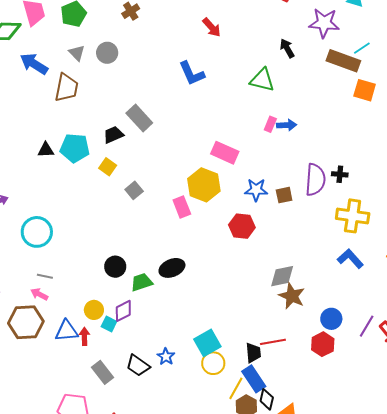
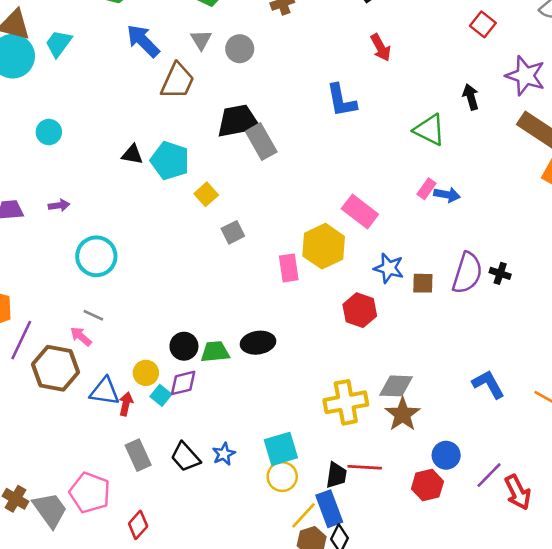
black trapezoid: (113, 135) -> (238, 121), moved, size x1.6
yellow cross: (353, 216) -> (346, 402), moved, turned -32
black circle: (115, 267) -> (184, 346), moved

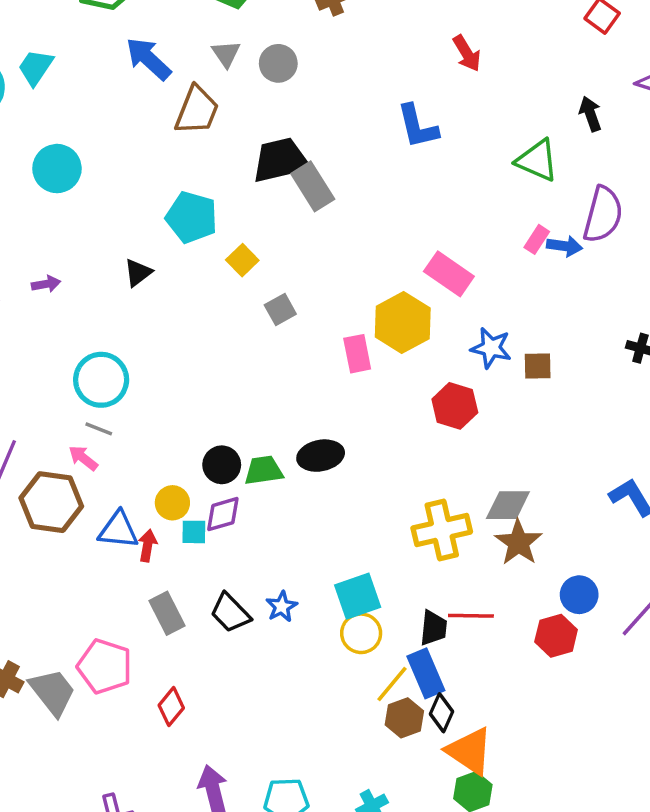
cyan circle: (49, 132) -> (57, 169), moved, size x1.4
black triangle: (132, 154) -> (138, 273), moved, turned -45
cyan circle: (96, 256) -> (101, 380), moved
purple semicircle: (467, 273) -> (603, 215), moved
cyan square: (161, 395) -> (194, 532), turned -36

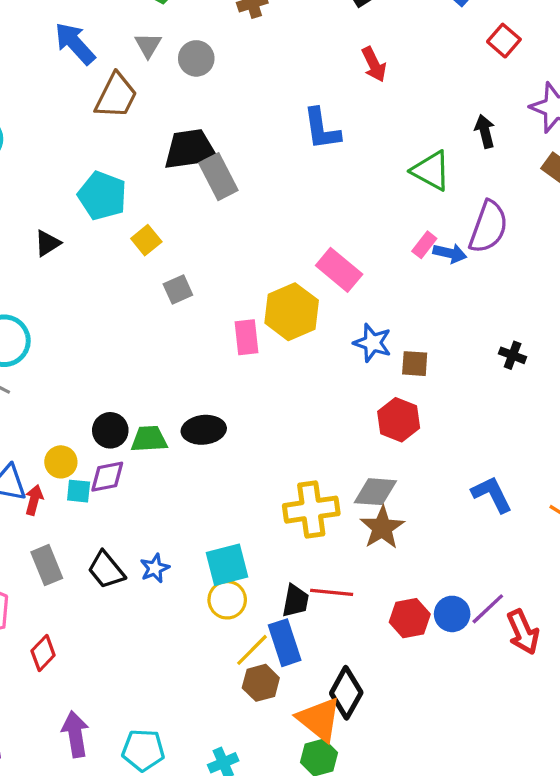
red hexagon: (455, 406) -> (399, 420), moved
blue circle: (579, 595) -> (452, 614), moved
black diamond: (442, 713) -> (346, 693), moved, size x1.4

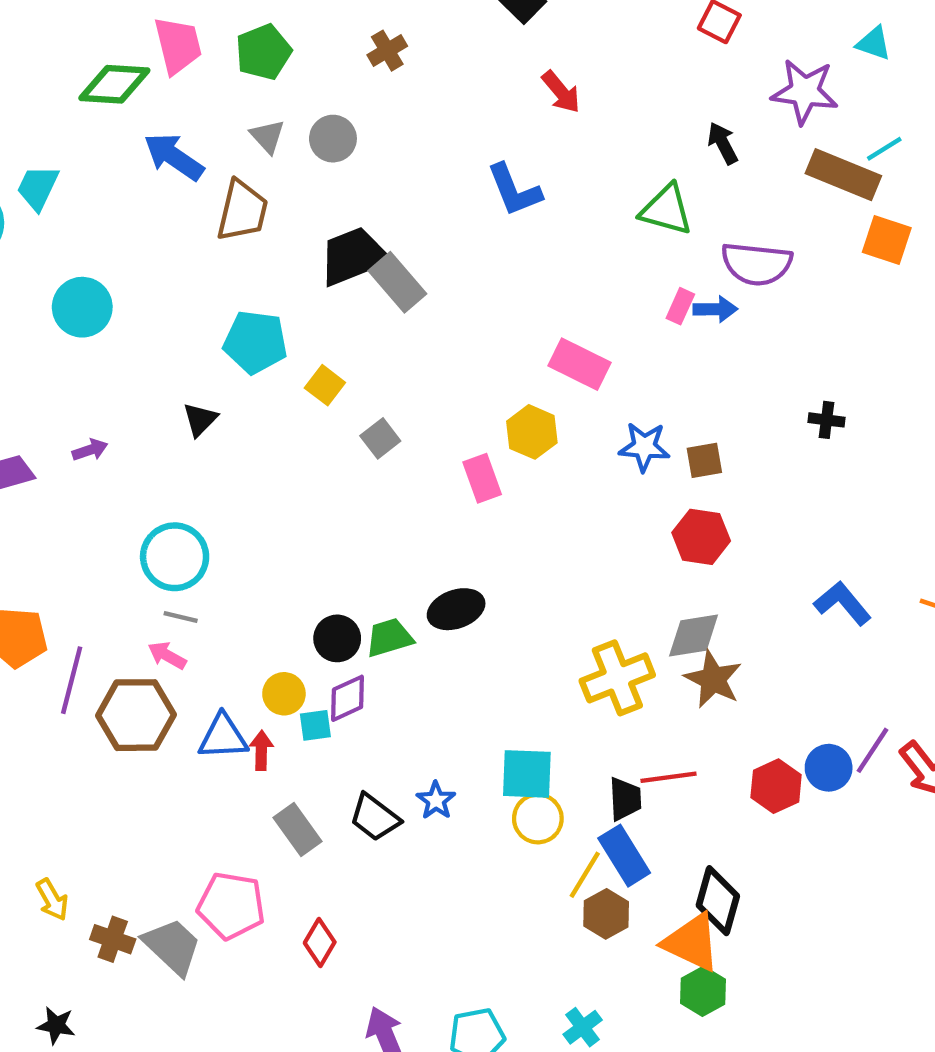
purple semicircle: (488, 227) -> (757, 264), turned 90
yellow hexagon: (292, 312) -> (532, 432), size x0.7
cyan square: (227, 565) -> (527, 774), turned 30

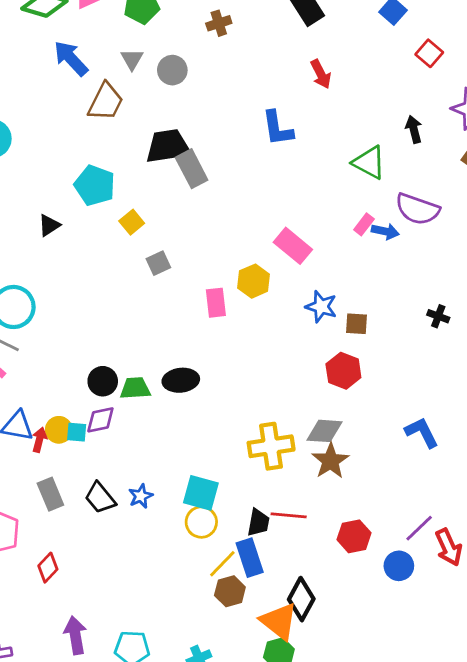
yellow circle: (284, 694) -> (59, 430), moved
blue circle: (829, 768) -> (399, 566), moved

